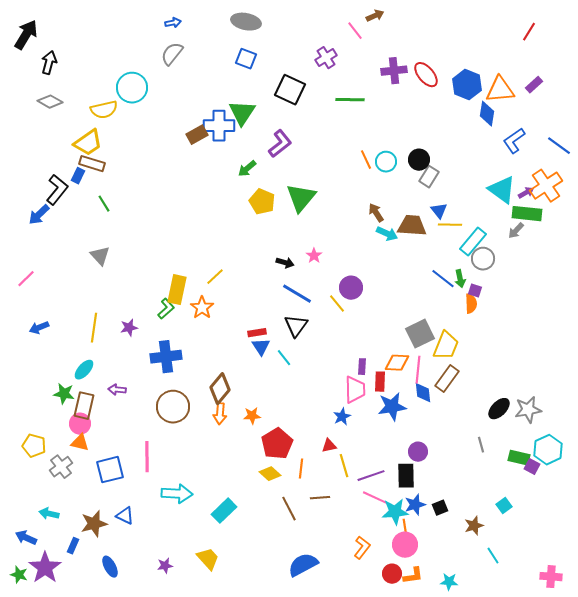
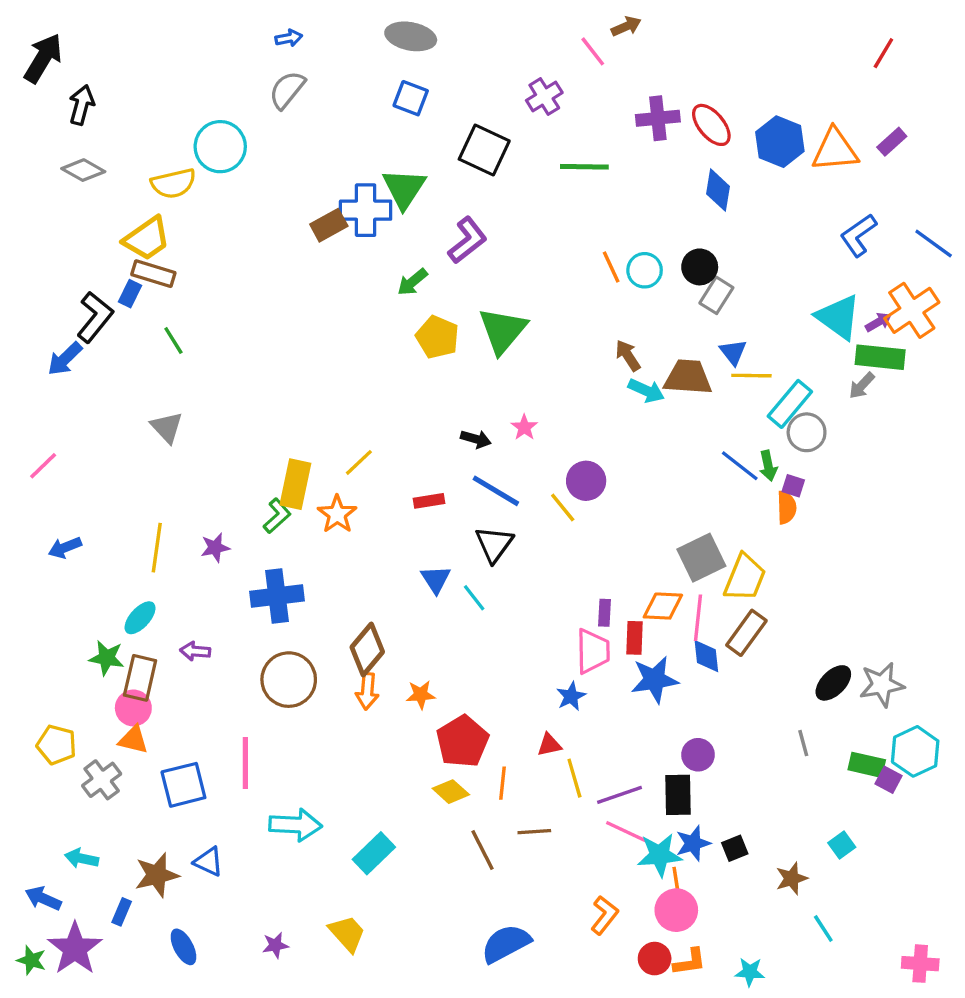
blue diamond: (487, 114) -> (718, 190), moved
red rectangle: (257, 333) -> (429, 501), moved

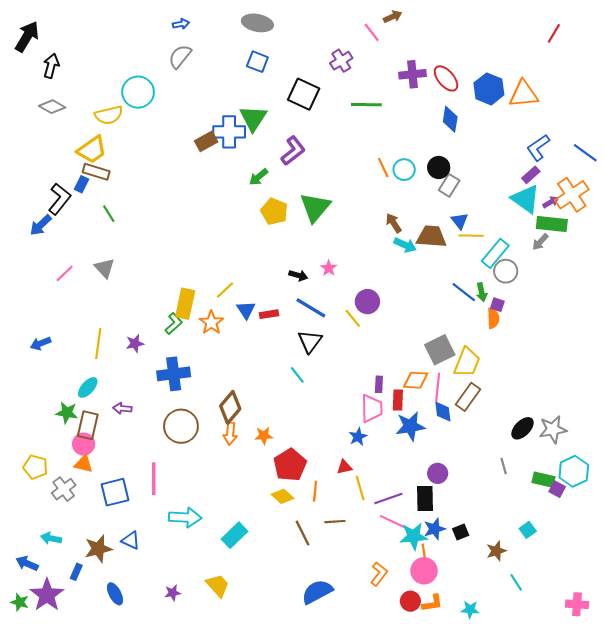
purple rectangle: (892, 142) -> (531, 175), moved
pink line: (43, 466) -> (65, 273), moved
blue triangle: (436, 579) -> (246, 310), moved

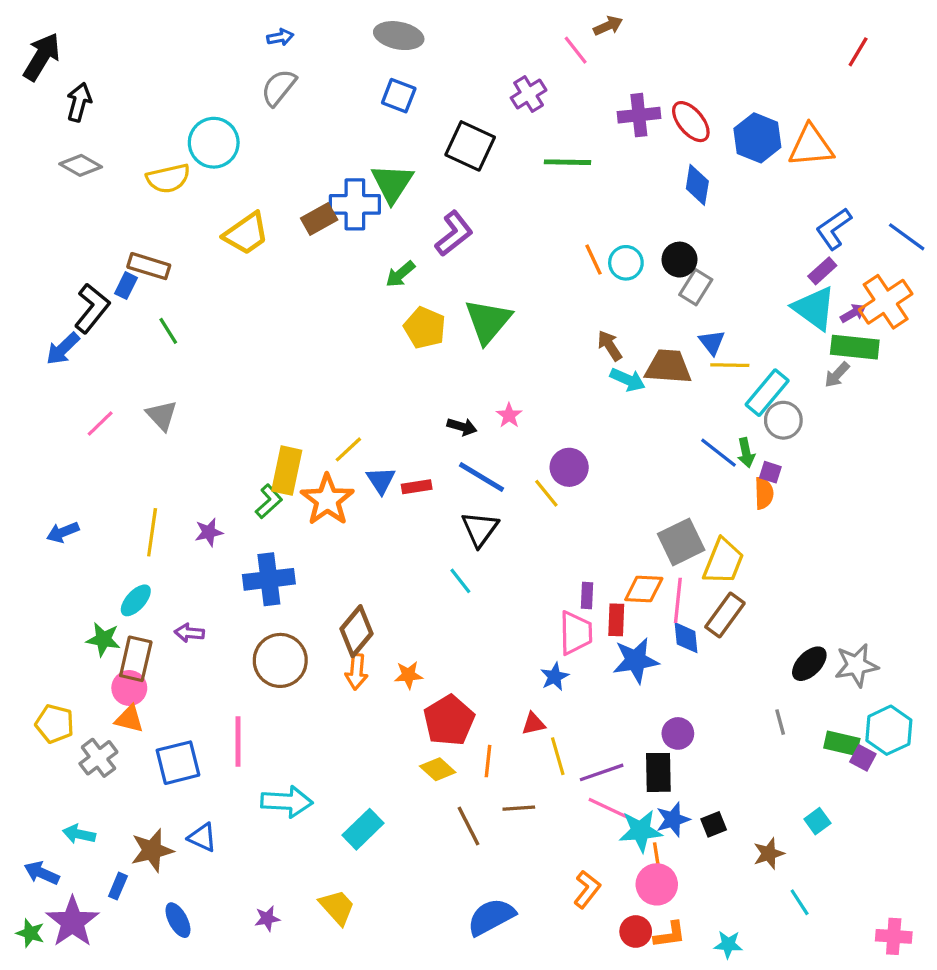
yellow trapezoid: (92, 150) -> (246, 234), moved
orange star: (211, 323) -> (327, 500), size x1.4

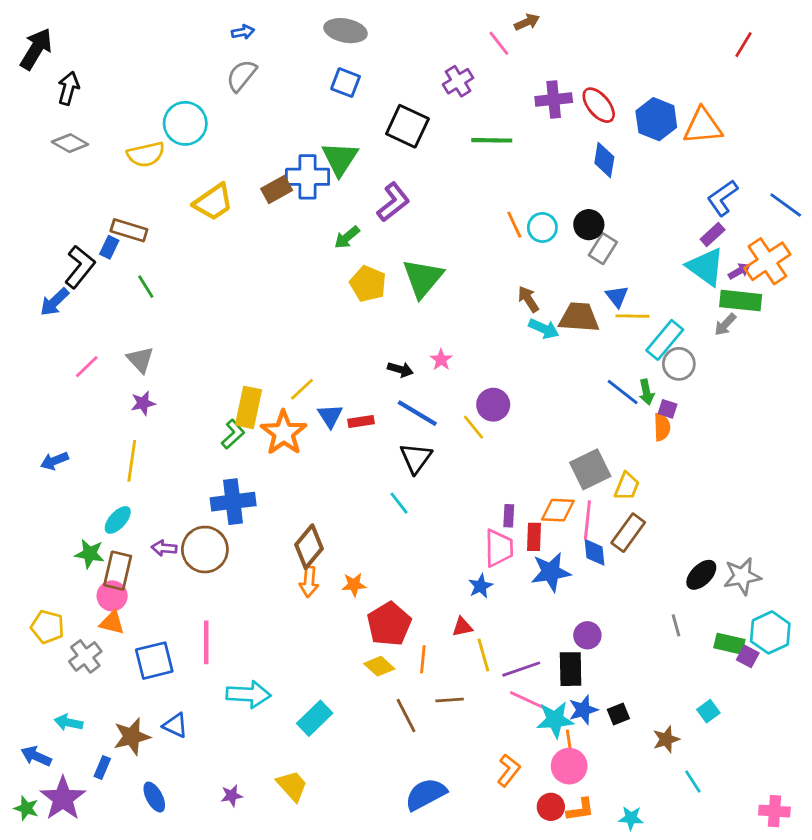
purple star: (209, 532) -> (143, 403), moved
yellow trapezoid: (723, 561) -> (627, 486), size x0.7
brown circle: (280, 660) -> (205, 550), moved

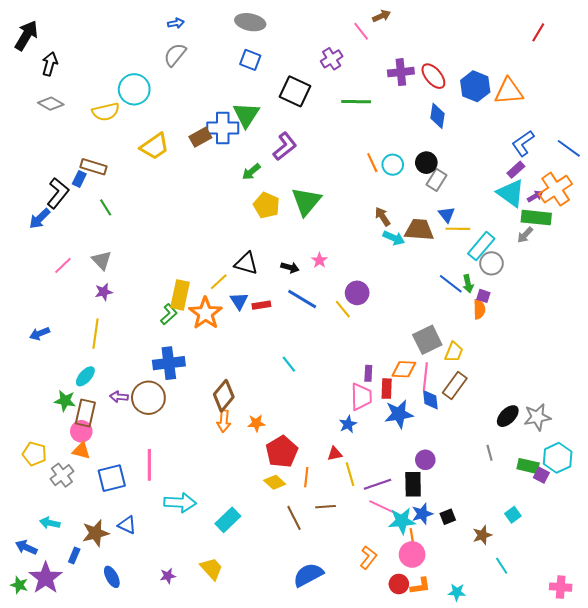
black triangle: (416, 458) -> (246, 263), moved, turned -50

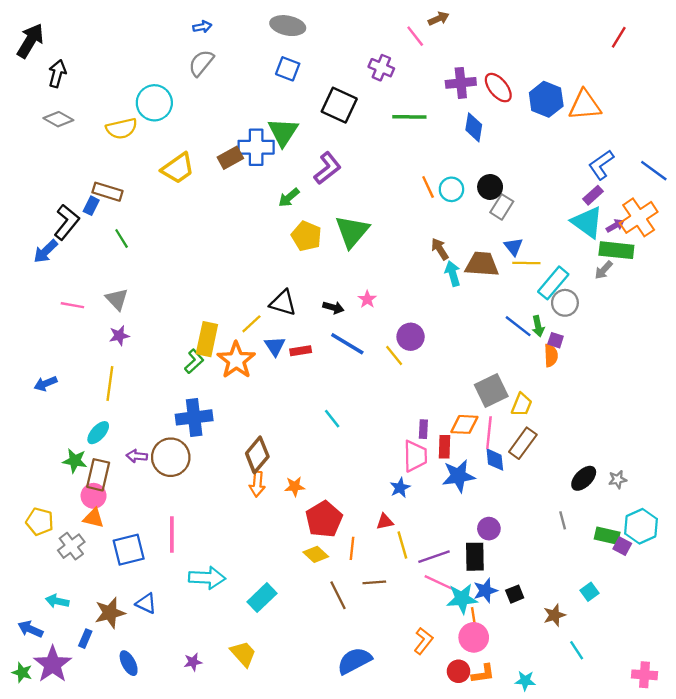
purple cross: (332, 59) -> (381, 68), turned -35
blue diamond: (438, 116) -> (474, 127), moved
cyan arrow: (394, 238) -> (453, 274), turned -130
pink line: (63, 265) -> (72, 305), turned 54
gray star: (537, 417) -> (618, 479), size x0.6

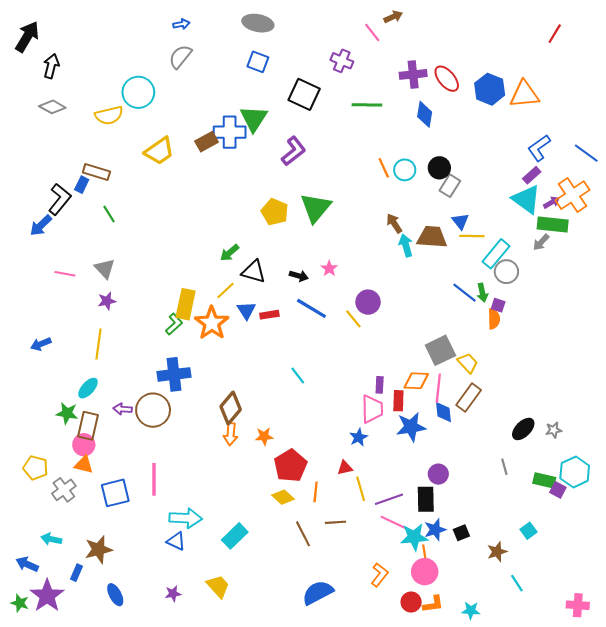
green arrow: (289, 198) -> (230, 253), moved
yellow trapezoid: (522, 405) -> (468, 363), turned -65
blue triangle: (146, 603) -> (176, 541), moved

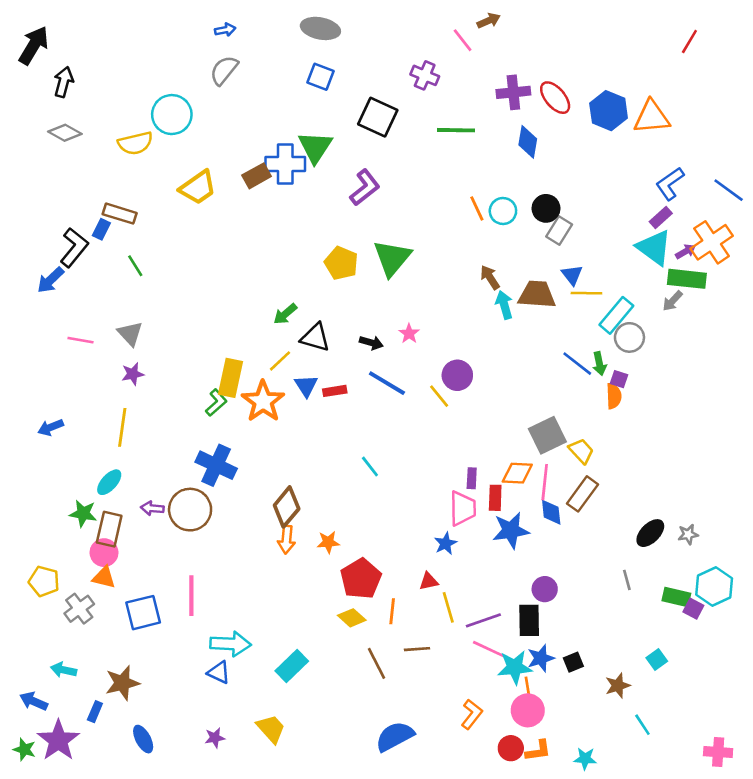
blue cross: (174, 374) -> (216, 465), turned 32

